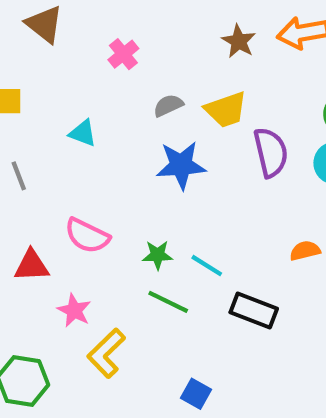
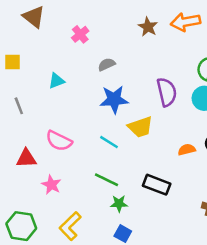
yellow trapezoid: (226, 110) -> (140, 127), moved
cyan triangle: (83, 133) -> (56, 81), turned -42
green star: (158, 255) -> (119, 204), moved
cyan line: (207, 266) -> (109, 142), moved
yellow L-shape: (106, 353) -> (70, 226), moved

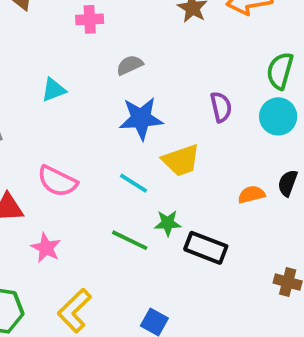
pink cross: (80, 34) -> (90, 19), turned 36
purple semicircle: (167, 92) -> (221, 107), size x0.7
green star: (119, 204) -> (168, 223), moved

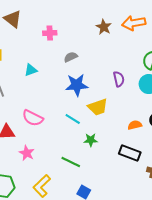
green line: (130, 240) -> (71, 162), moved
black rectangle: (206, 248) -> (130, 153), moved

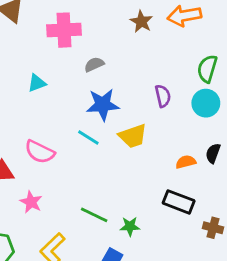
pink cross: (50, 33) -> (64, 30), size x1.6
cyan line: (73, 119) -> (88, 138), moved
green star: (91, 140) -> (130, 226), moved

